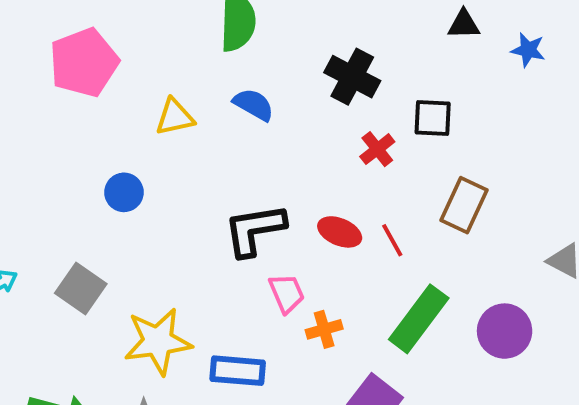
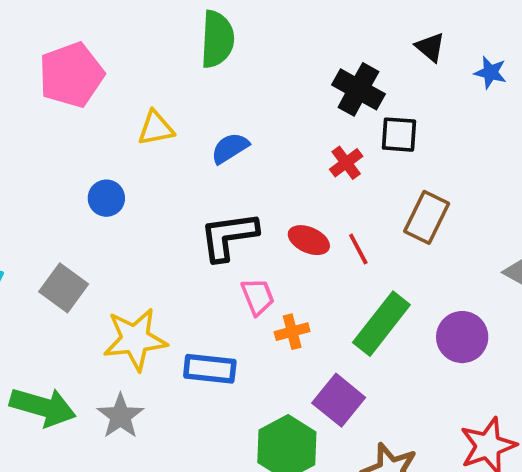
black triangle: (464, 24) -> (430, 47), turned 40
black cross: (352, 77) -> (358, 89), moved
blue semicircle: (254, 105) -> (230, 148), moved, turned -63

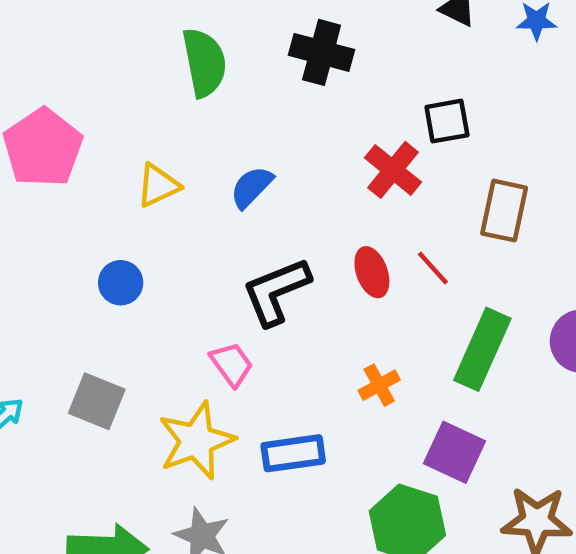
black cross: (358, 89) -> (322, 52), moved
red cross: (346, 163) -> (393, 170), size x1.4
red ellipse: (309, 240) -> (372, 272), turned 60
pink trapezoid: (258, 297) -> (232, 364), moved

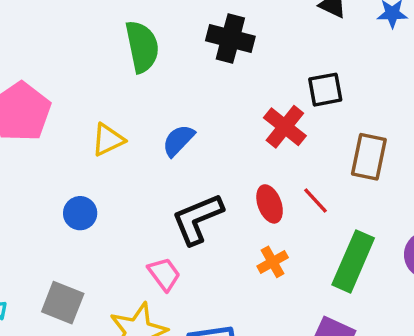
orange cross: (379, 385) -> (273, 262), moved

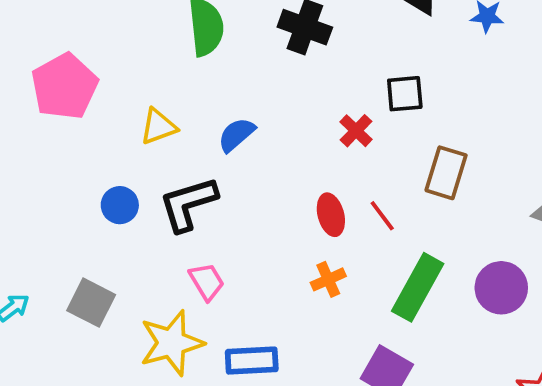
red cross: (285, 127) -> (356, 131), size x0.7
black L-shape: (197, 219) -> (188, 204), moved

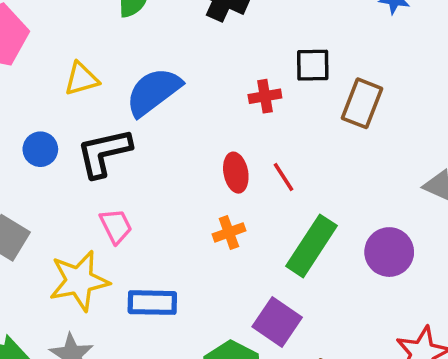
red cross: (356, 131) -> (265, 96), turned 32
blue semicircle: (236, 135) -> (153, 92), size x1.6
brown rectangle: (446, 173) -> (362, 103), moved

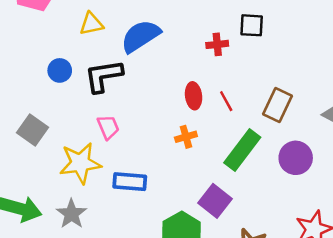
brown rectangle: (362, 103) -> (278, 105), moved

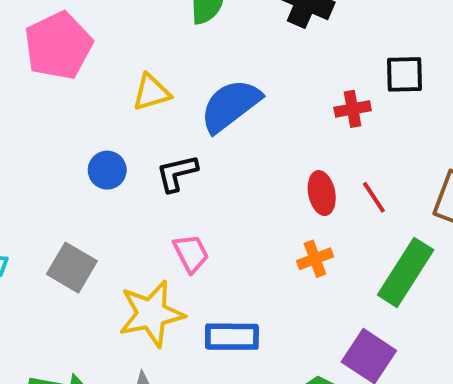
black L-shape: (103, 76) -> (177, 173), size x0.7

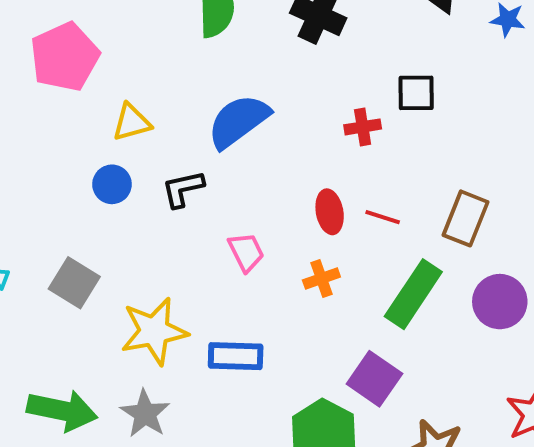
yellow triangle: (151, 92) -> (132, 122), moved
red line: (374, 197) -> (383, 217), turned -40
pink trapezoid: (191, 253) -> (246, 252), moved

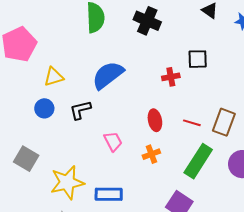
red line: (383, 217) -> (192, 123), moved

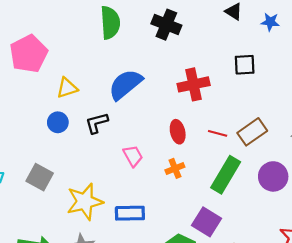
black square: (198, 59) -> (245, 65), moved
red cross: (171, 77) -> (194, 84), size x1.6
brown rectangle: (224, 122) -> (252, 132), turned 36

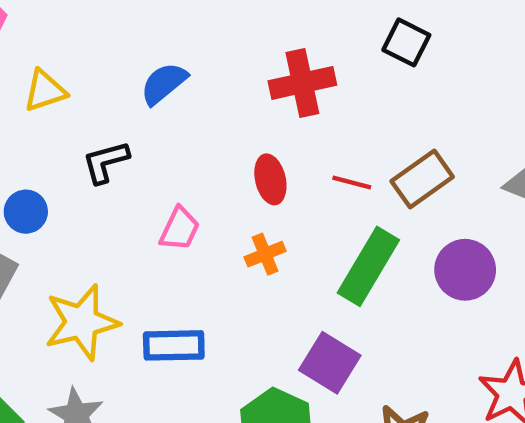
black square: (245, 65) -> (406, 42), turned 30
blue semicircle: (125, 84) -> (164, 83), size x0.7
blue circle: (58, 122) -> (26, 212), moved
pink trapezoid: (133, 156) -> (180, 229), turned 55

